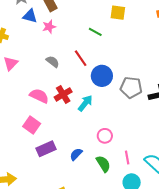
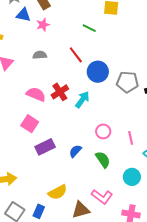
gray semicircle: (53, 62) -> (40, 55), moved, turned -40
pink line: (127, 157) -> (131, 138), moved

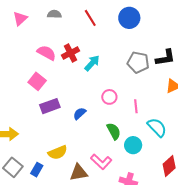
blue circle: (98, 72) -> (129, 18), moved
gray pentagon: (127, 82) -> (138, 62), moved
green semicircle: (103, 160) -> (114, 131), moved

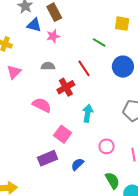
red cross: (70, 53) -> (66, 87), moved
cyan arrow: (92, 63) -> (88, 113), turned -30
pink square: (37, 81) -> (63, 134), moved

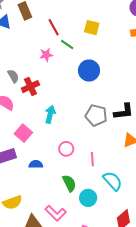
pink star: (53, 36) -> (46, 55), moved
gray semicircle: (48, 66) -> (13, 76), moved, turned 56
red line: (84, 68) -> (54, 27), moved
blue semicircle: (77, 164) -> (36, 164), turned 40

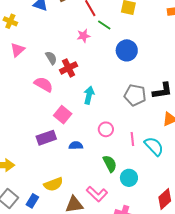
cyan semicircle: (113, 181) -> (154, 146), moved

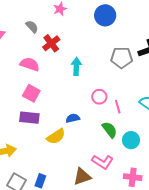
gray semicircle: (51, 58) -> (32, 27), moved
pink square: (63, 115) -> (31, 93), moved
purple rectangle: (46, 138) -> (29, 118), moved, turned 36
pink line: (132, 139) -> (118, 107), moved
yellow semicircle: (53, 184) -> (56, 136), moved

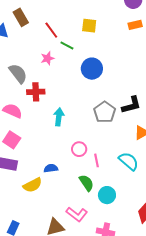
gray semicircle: (32, 27) -> (18, 74), size x1.5
red cross: (51, 43) -> (36, 92), turned 30
gray pentagon: (122, 58) -> (105, 112), turned 30

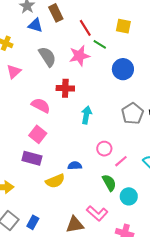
pink star: (47, 58) -> (79, 56), size x1.5
gray semicircle: (18, 74) -> (47, 57), moved
pink line: (97, 160) -> (121, 161), turned 56

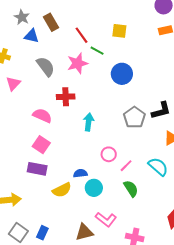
green semicircle: (109, 183) -> (131, 189), moved
cyan circle: (129, 196) -> (94, 188), moved

